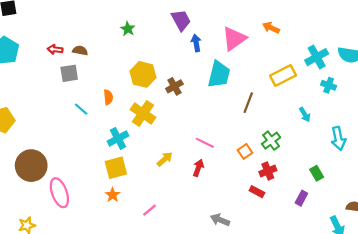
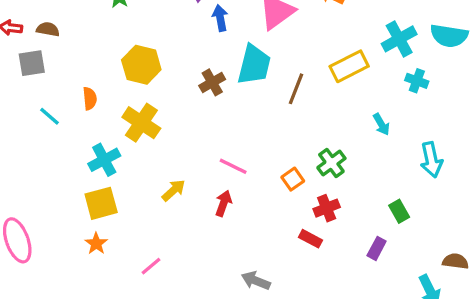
brown cross: (174, 86) -> (212, 82), moved
brown line: (248, 103) -> (296, 89), moved

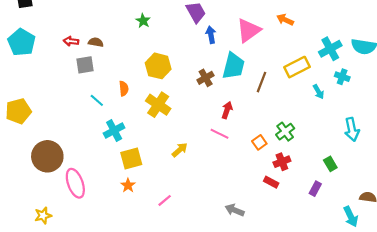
cyan arrow: (381, 124) -> (318, 92), moved
cyan cross: (104, 160) -> (114, 131), moved
red arrow: (223, 203) -> (227, 110), moved

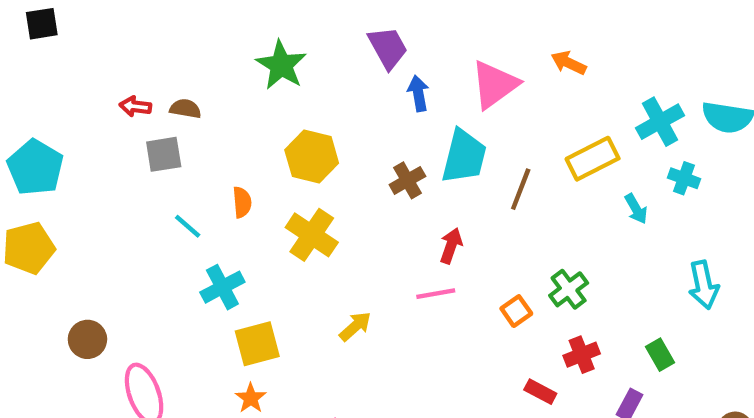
green star: (143, 21) -> (281, 65), size x1.6
cyan pentagon: (22, 42) -> (35, 167), moved
pink line: (219, 134) -> (436, 294), turned -36
brown circle: (47, 156) -> (87, 339), size x0.6
red cross: (282, 162) -> (582, 355), moved

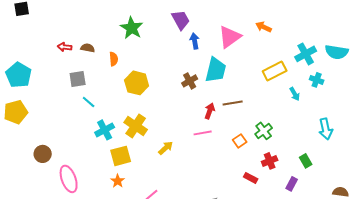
gray square: (164, 154) -> (78, 79), moved
yellow hexagon: (312, 156) -> (137, 83), moved
brown line: (521, 189) -> (233, 103), moved, turned 60
orange semicircle: (242, 202) -> (114, 59), moved
yellow cross: (312, 235) -> (136, 126), moved

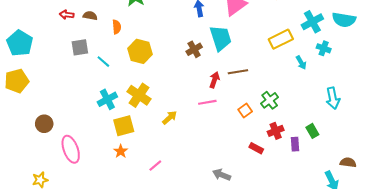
cyan trapezoid: (216, 70) -> (221, 38), turned -32
cyan line: (89, 102) -> (103, 62), moved
purple rectangle: (292, 184) -> (295, 144), moved, turned -32

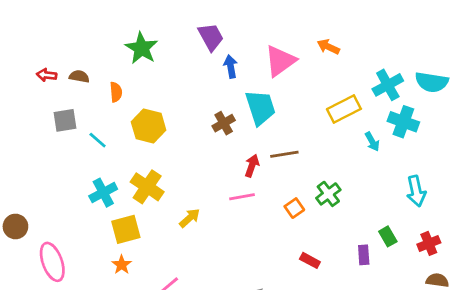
cyan cross: (324, 48) -> (403, 122), size x1.5
red cross: (276, 131) -> (429, 243), moved

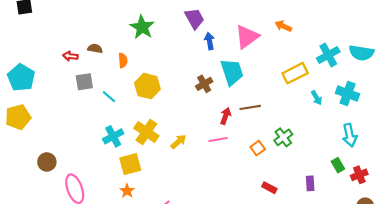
red arrow: (47, 75) -> (70, 56), moved
cyan cross: (403, 122) -> (348, 94), moved
yellow arrow: (190, 218) -> (178, 142), moved
green rectangle: (388, 236) -> (338, 165), moved

